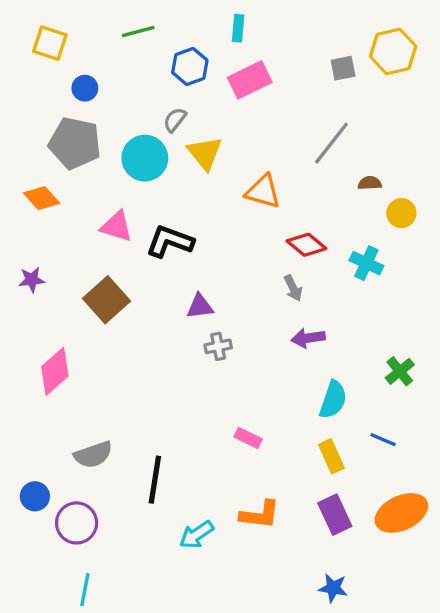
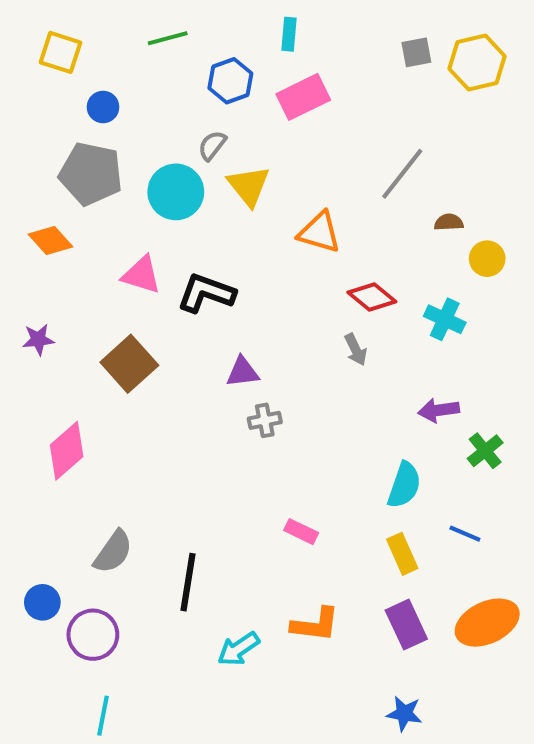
gray square: (343, 68) -> (416, 52), moved
purple arrow: (308, 338) -> (439, 410), moved
gray semicircle: (93, 455) -> (113, 552), turned -36

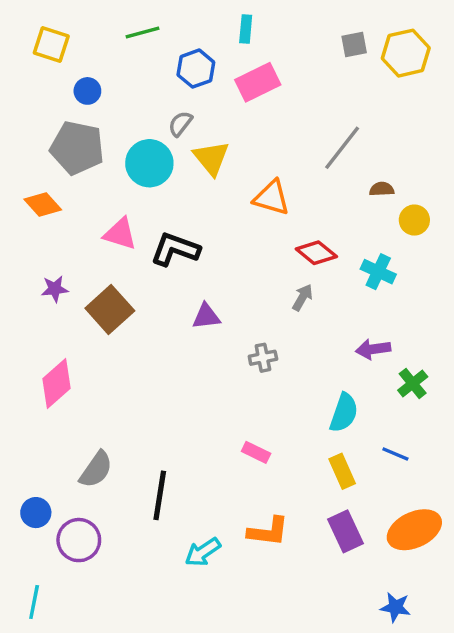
purple star: (38, 340) -> (55, 289), moved
gray arrow: (356, 350) -> (303, 297), turned -124
gray cross: (265, 420) -> (263, 358), moved
blue star: (404, 714) -> (395, 607), moved
cyan line: (103, 716) -> (34, 602), moved

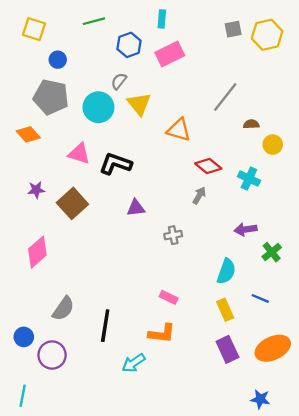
orange L-shape: (268, 531) -> (162, 334), moved

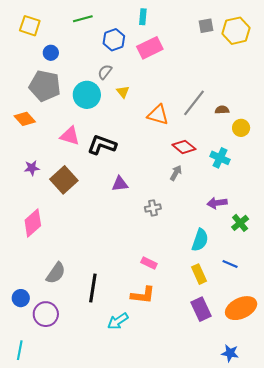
gray line: (225, 97) -> (194, 103), moved
yellow triangle: (139, 104) -> (123, 92), size x0.6

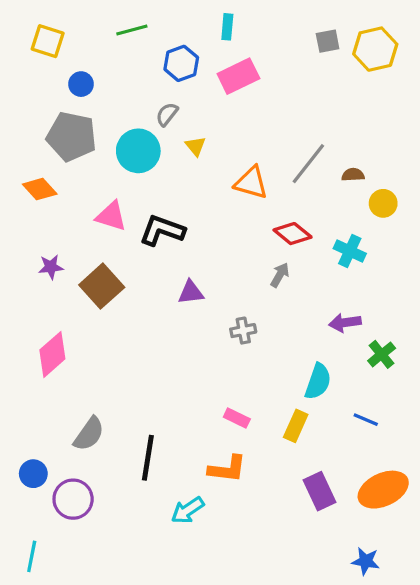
yellow rectangle: (199, 274) -> (296, 426), moved, turned 48

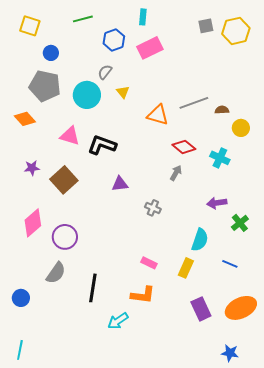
gray line: (308, 164) -> (194, 103), turned 32
gray cross: (243, 331) -> (153, 208), turned 35
purple circle: (73, 499) -> (65, 237), moved

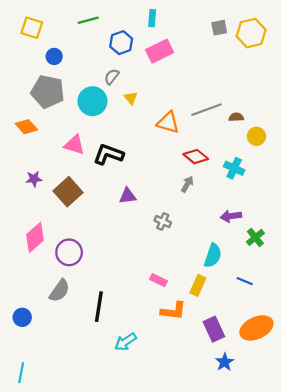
orange L-shape: (143, 295) -> (173, 311), moved
blue star: (230, 353) -> (225, 362), moved, turned 30

